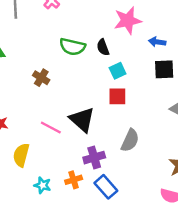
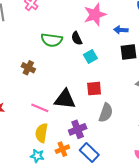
red square: (117, 96) -> (94, 89), moved
black triangle: (82, 120) -> (65, 99), turned -30
yellow semicircle: (21, 155) -> (42, 133), moved

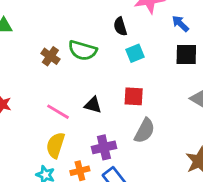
blue arrow: (121, 30) -> (180, 24), turned 32
green semicircle: (52, 40) -> (83, 50), moved
black triangle: (65, 99) -> (93, 105), size x0.6

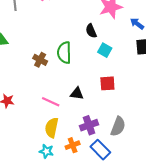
green semicircle: (83, 50) -> (64, 53), turned 80
cyan square: (135, 53) -> (105, 50), turned -32
gray semicircle: (145, 131) -> (118, 126), moved

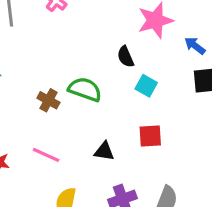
green semicircle: (64, 53) -> (85, 89), turned 110
pink line: (51, 102) -> (46, 155), moved

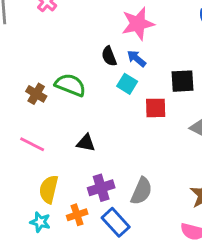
blue arrow: (195, 46) -> (136, 58), moved
red square: (150, 136) -> (156, 108), moved

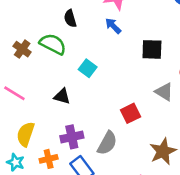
black semicircle: (109, 56) -> (70, 18), moved
cyan square: (127, 84) -> (88, 68), moved
red square: (156, 108) -> (131, 113), moved, turned -30

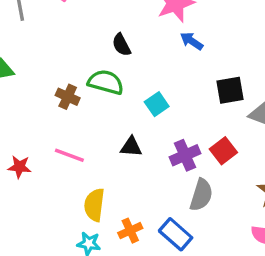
blue arrow: (113, 26) -> (192, 41), moved
black square: (152, 49) -> (230, 90), moved
cyan square: (88, 68) -> (157, 104), turned 30
purple cross: (72, 137) -> (185, 155), moved

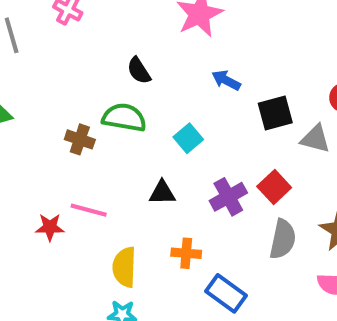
blue arrow: (192, 41) -> (226, 80), moved
red star: (19, 167) -> (50, 227), moved
gray semicircle: (201, 195) -> (283, 239), moved
orange cross: (130, 231) -> (186, 253), moved, turned 35

